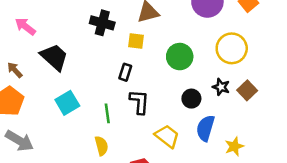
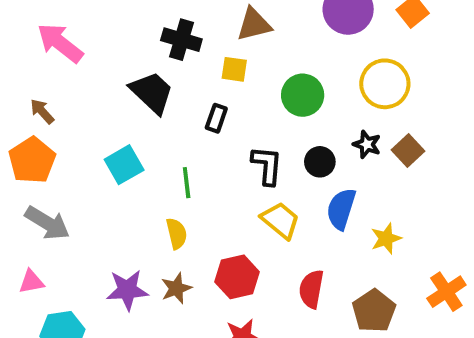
pink arrow: (25, 26) -> (60, 43), size x1.4
black trapezoid: (54, 57) -> (152, 92), moved
black L-shape: (139, 102) -> (267, 165), moved

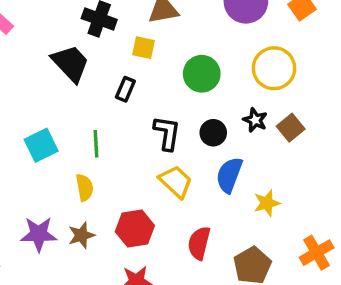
cyan square: (124, 165) -> (41, 145), moved

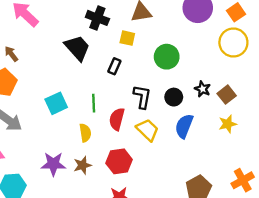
yellow circle: (274, 68) -> (233, 43), moved
yellow star: (267, 203) -> (228, 124), moved
red semicircle: (199, 243) -> (117, 119), moved

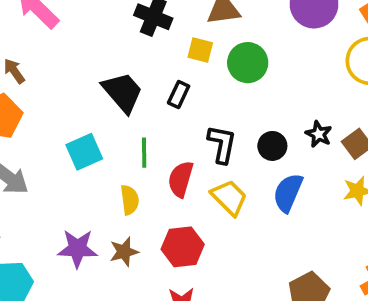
black trapezoid: (77, 48) -> (123, 92), moved
green circle: (167, 57) -> (248, 63), moved

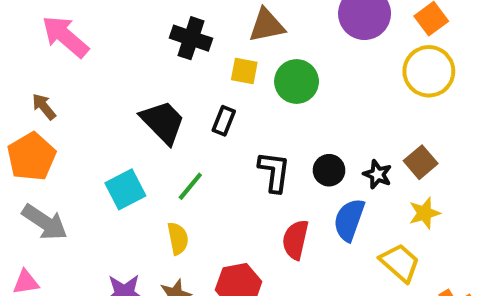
black star: (319, 134) -> (378, 174), moved
green line: (144, 153) -> (190, 186), turned 44
red semicircle: (181, 179) -> (295, 240), moved
yellow trapezoid: (229, 198) -> (400, 263), moved

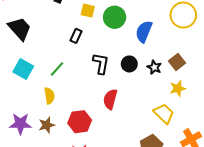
black trapezoid: (163, 122) -> (20, 29), moved
cyan square: (125, 189) -> (23, 69), turned -36
blue semicircle: (349, 220) -> (144, 32), moved

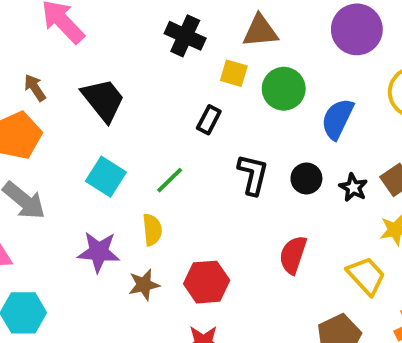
red semicircle: (110, 99) -> (293, 255), moved
purple star: (20, 124) -> (99, 252), moved

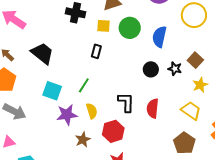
black L-shape: (253, 174) -> (126, 102), moved
yellow semicircle: (152, 230) -> (92, 111), moved
purple star: (99, 252) -> (67, 115), moved

